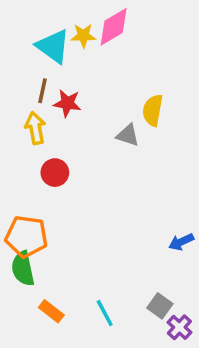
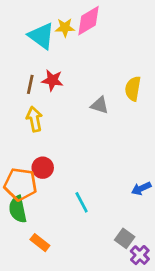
brown line: (42, 91) -> (30, 84), moved
yellow semicircle: (153, 110) -> (133, 89), moved
yellow arrow: (35, 128) -> (34, 119), moved
red circle: (55, 173) -> (43, 168), moved
cyan line: (105, 313) -> (82, 202), moved

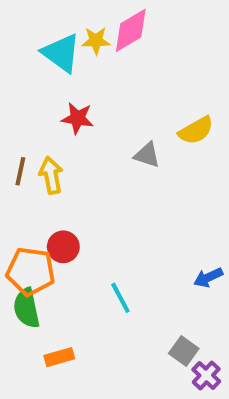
brown line: (30, 84) -> (20, 171), moved
yellow semicircle: (133, 89) -> (196, 130), turned -130
orange rectangle: (40, 243) -> (59, 357), turned -54

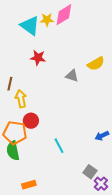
yellow arrow: (51, 175) -> (21, 99), moved
orange rectangle: (59, 357) -> (29, 185), moved

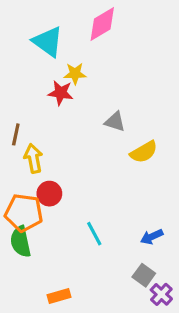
yellow star: (47, 20) -> (75, 74), moved
yellow semicircle: (96, 64) -> (144, 152), moved
blue arrow: (102, 136) -> (152, 237), moved
orange rectangle: (29, 185) -> (59, 296), moved

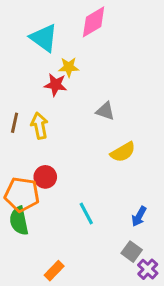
yellow semicircle: (144, 152) -> (123, 152), moved
yellow arrow: (33, 158) -> (39, 126), moved
blue arrow: (152, 237) -> (139, 216), turned -36
orange rectangle: (59, 296) -> (54, 271), turned -30

